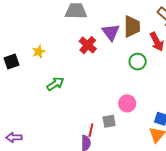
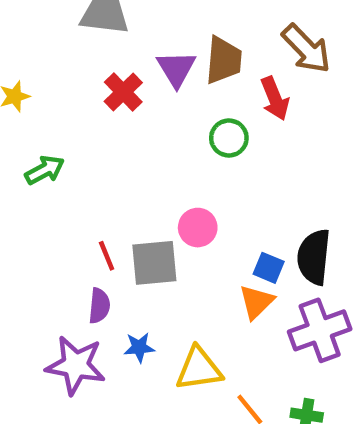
gray square: (109, 121) -> (154, 263), size x1.6
red line: (91, 130) -> (107, 256), moved, turned -40

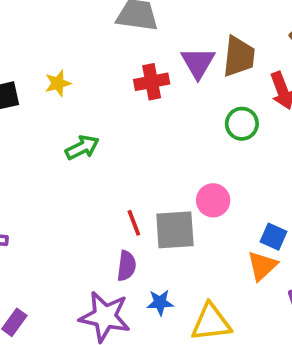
red cross: (123, 92) -> (152, 82), turned 32

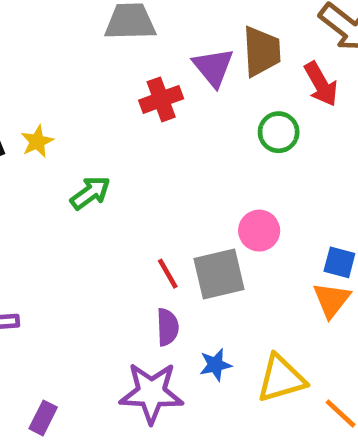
yellow star: (58, 83) -> (37, 141), moved

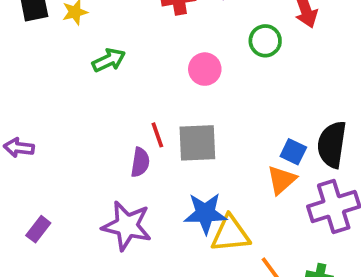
pink circle: (259, 231) -> (205, 69), moved
purple semicircle: (167, 327) -> (140, 162), moved
blue star: (215, 365) -> (205, 213), moved, size x1.6

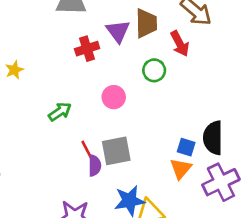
green arrow: (109, 60) -> (60, 112), moved
purple semicircle: (140, 162) -> (95, 166), moved

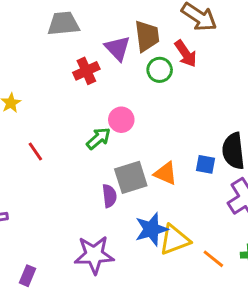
green circle: (154, 70) -> (160, 70), moved
green arrow: (60, 112) -> (98, 138), moved
red line: (87, 149) -> (35, 151), moved
orange triangle: (181, 169) -> (166, 173), moved, turned -40

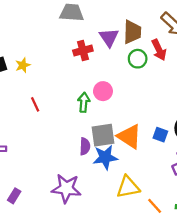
green arrow: (98, 138) -> (84, 102), turned -54
orange triangle: (166, 173) -> (129, 136), size x1.4
blue star: (151, 229) -> (105, 157), moved

